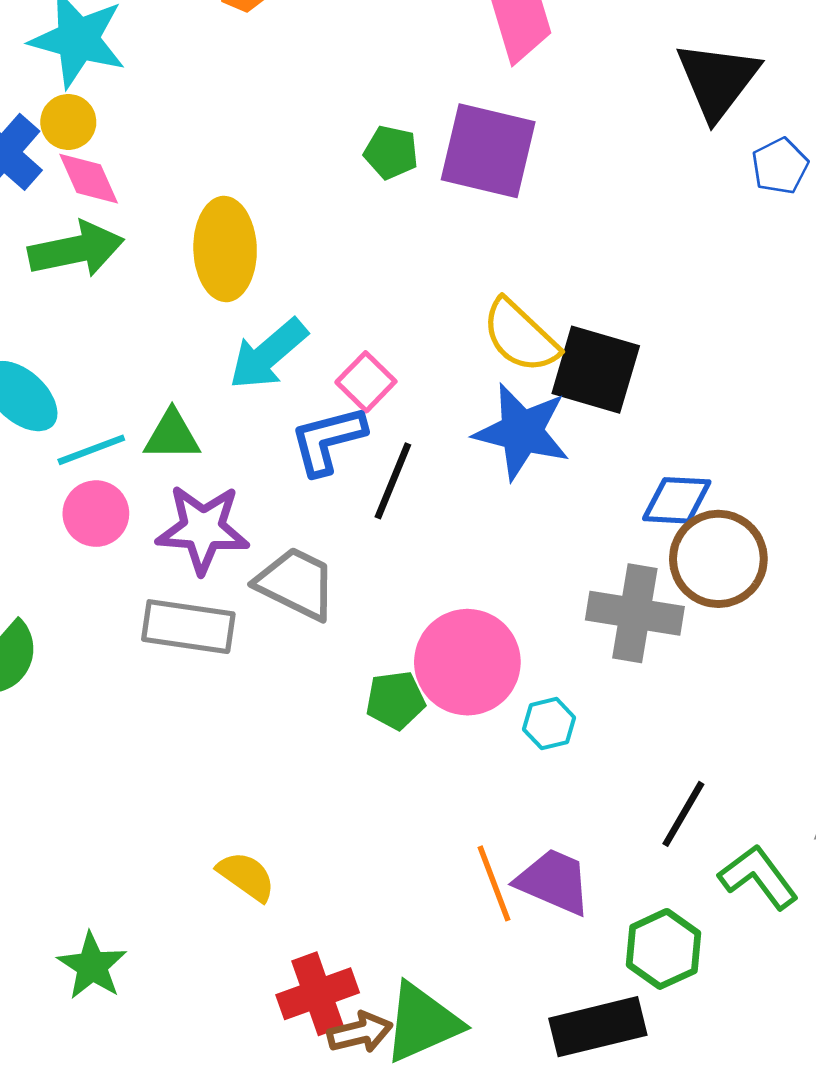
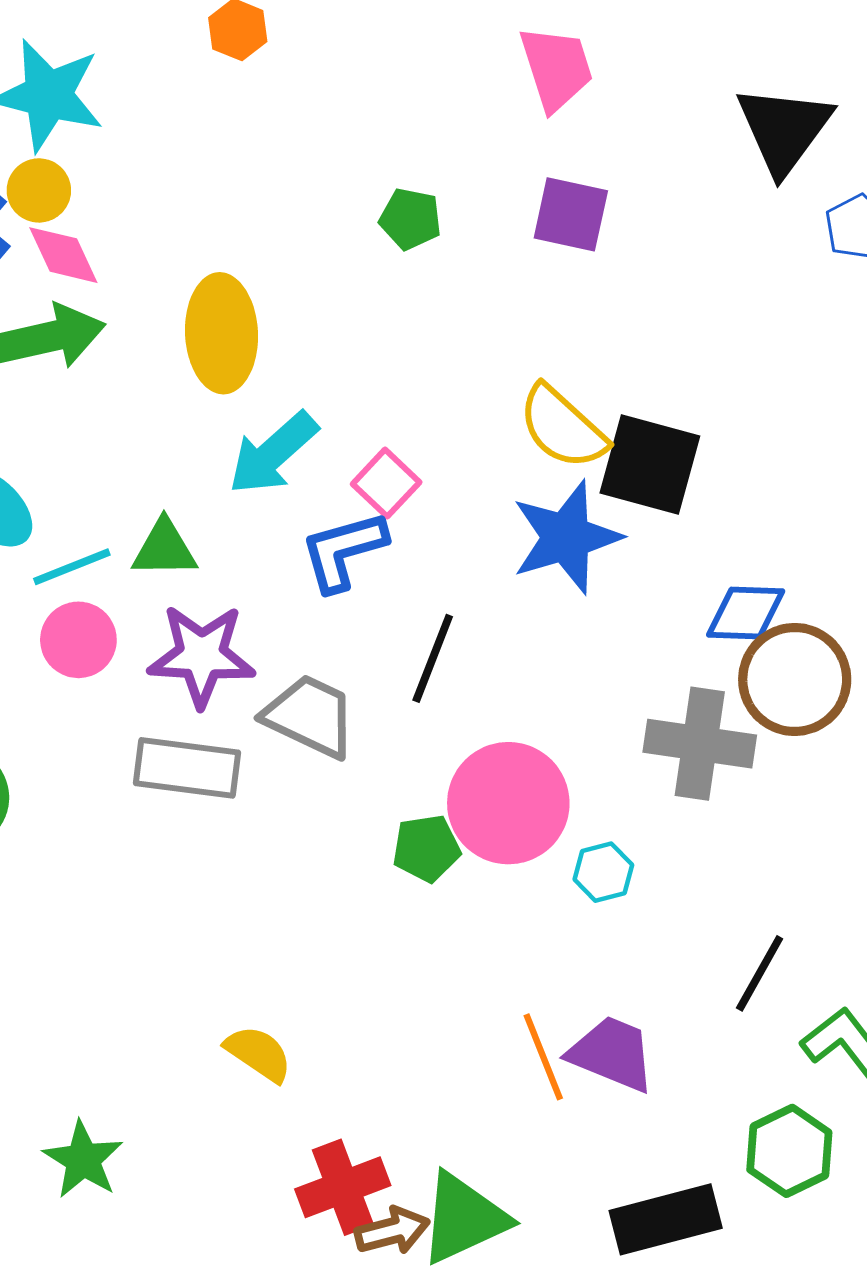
purple square: (488, 151) -> (571, 214), moved, size x0.7
blue star: (522, 432) -> (566, 537), turned -30
black line: (393, 481) -> (433, 658), moved
green hexagon: (663, 949) -> (789, 1151), moved

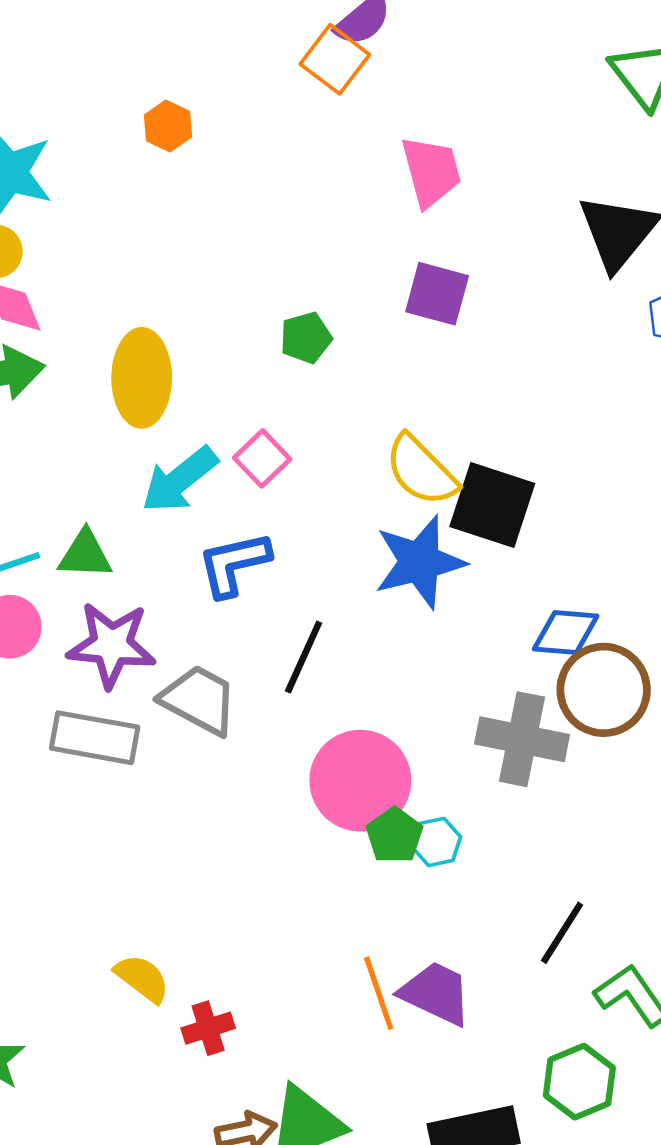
green pentagon: (410, 219) -> (306, 338), moved, turned -30
pink square: (386, 483) -> (262, 458), moved
green pentagon: (426, 848) -> (394, 835), moved, turned -30
red cross: (343, 1187) -> (208, 1028), moved, size x0.7

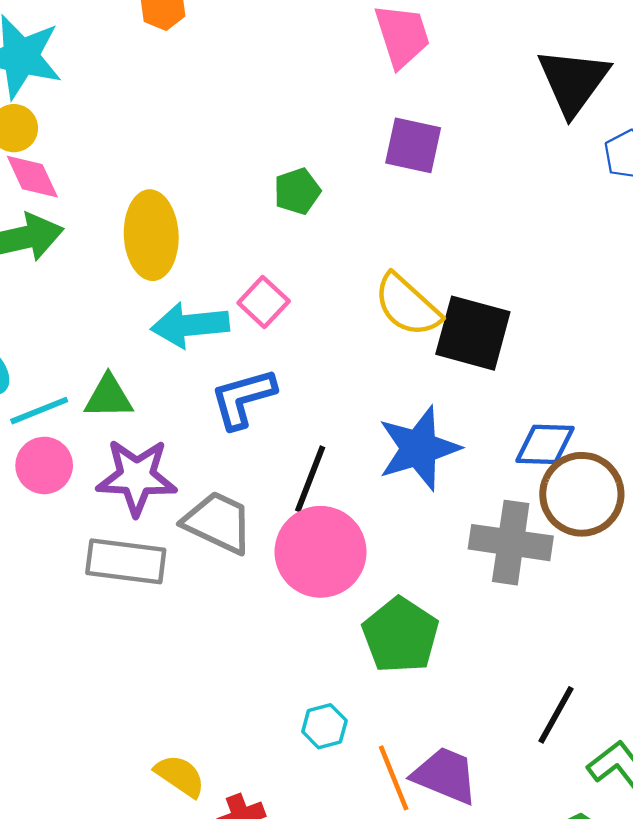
cyan arrow: (179, 480) -> (190, 325), turned 36
blue star: (420, 562) -> (419, 448), moved
pink circle: (360, 781) -> (321, 552), moved
green pentagon: (394, 835) -> (400, 635), size x1.5
cyan hexagon: (436, 842) -> (324, 726), moved

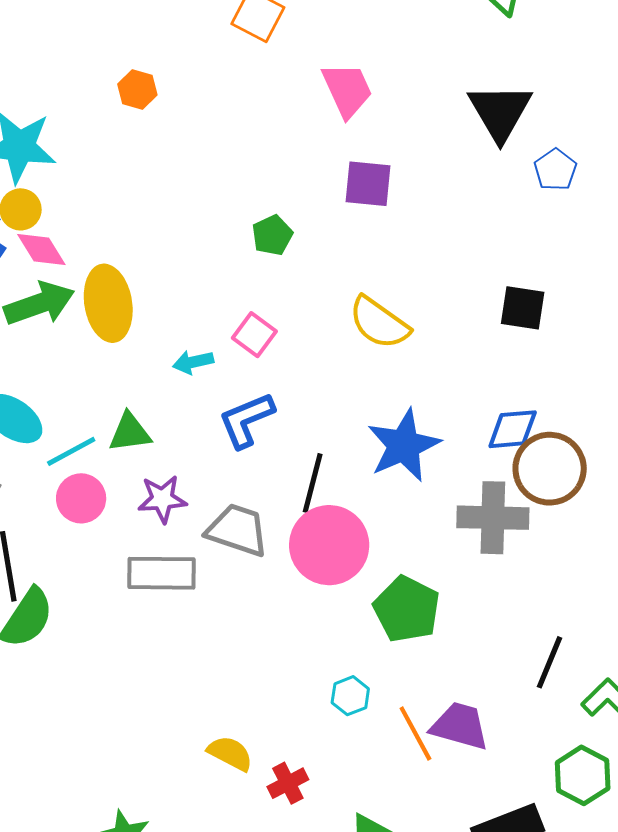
yellow ellipse: (151, 235) -> (108, 303), moved
cyan arrow: (190, 325) -> (193, 362), size x0.6
black square: (473, 333) -> (523, 308), moved, size x0.7
purple star: (137, 477) -> (162, 499), size x0.7

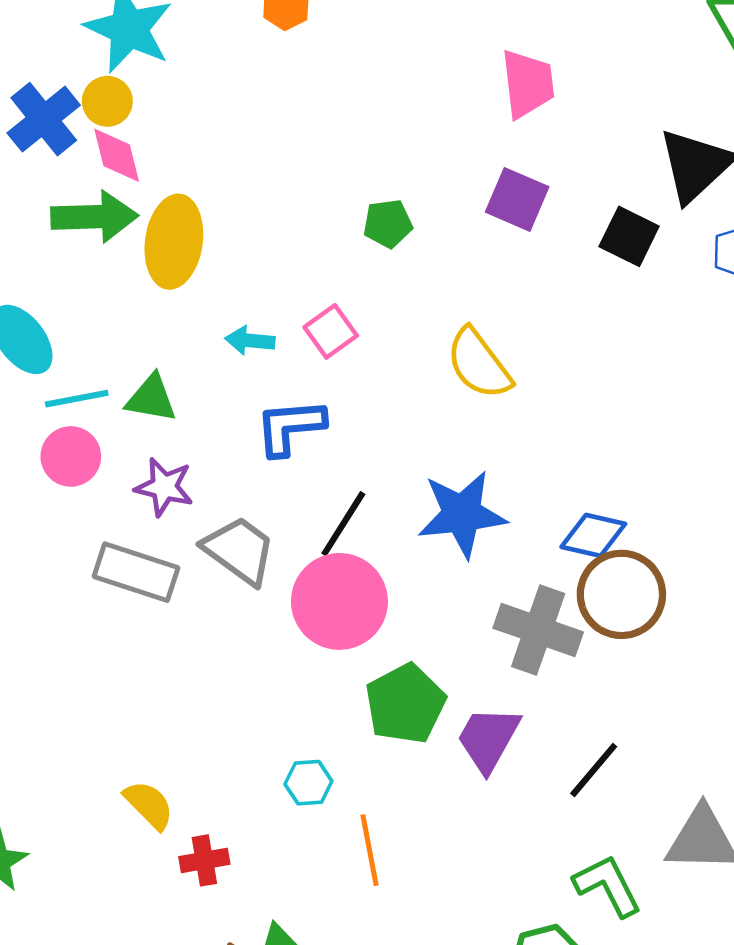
black square: (523, 308) -> (629, 236), moved
black line: (550, 662) -> (594, 770), moved
purple trapezoid: (460, 726) -> (488, 739), moved, turned -94

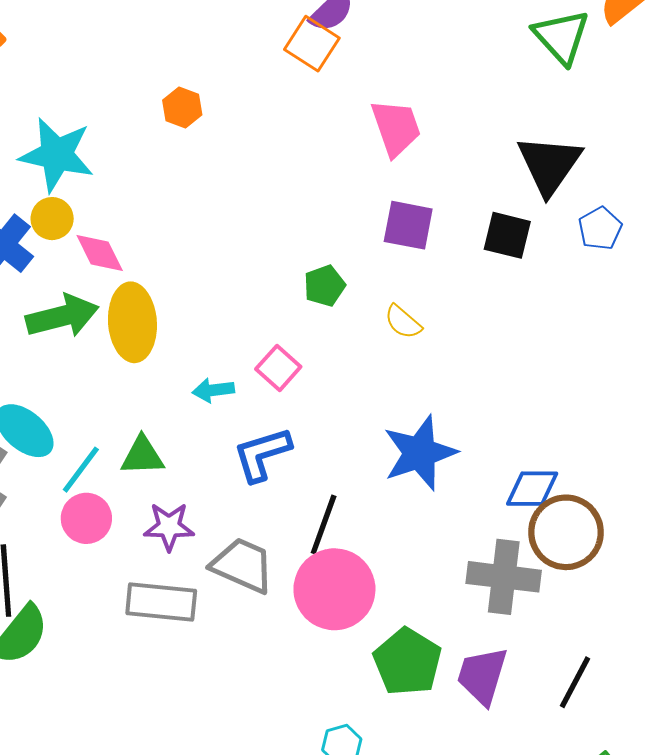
pink diamond: (117, 155) -> (100, 253), moved
green pentagon: (388, 224) -> (324, 286), moved
yellow semicircle: (479, 364) -> (403, 322), moved, size x0.6
cyan line: (77, 399) -> (81, 470), turned -30
blue star: (462, 514) -> (420, 453), moved

